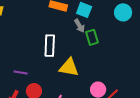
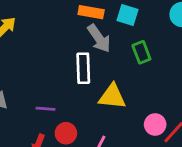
gray arrow: (79, 26) -> (99, 38), moved, size x1.5

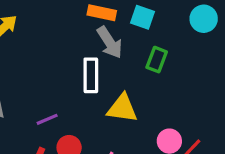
green rectangle: (141, 52) -> (157, 60), turned 40
purple line: (45, 109) -> (47, 119), turned -30

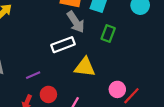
white rectangle: (91, 75) -> (63, 45), turned 70

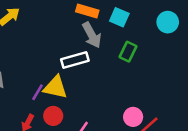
yellow triangle: (85, 67) -> (55, 87), moved
purple line: (33, 75) -> (38, 92), turned -40

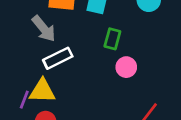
gray arrow: (92, 35) -> (44, 29), moved
pink circle: (133, 117) -> (126, 67), moved

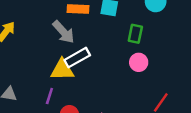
green rectangle: (112, 39) -> (135, 34), moved
yellow triangle: (42, 91) -> (62, 70), moved

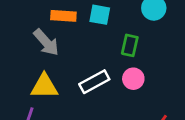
white rectangle: (77, 58) -> (94, 82), moved

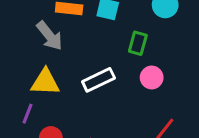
pink circle: (133, 79) -> (152, 77), moved

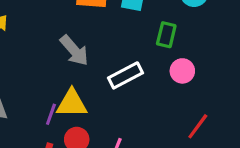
gray arrow: (50, 36) -> (74, 50), moved
yellow triangle: (45, 82) -> (72, 103), moved

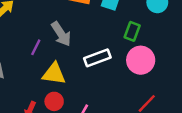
pink circle: (182, 71) -> (141, 60), size x1.5
purple line: (51, 114) -> (36, 47), moved

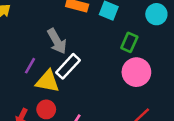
purple line: (36, 47) -> (30, 66), moved
white rectangle: (97, 58) -> (68, 66), moved, turned -30

